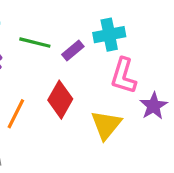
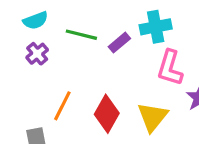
red diamond: (60, 100) -> (107, 114), moved

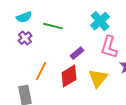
cyan cross: (156, 27) -> (100, 21), turned -30
purple rectangle: (119, 43) -> (77, 53), moved
red diamond: (107, 114) -> (69, 76), turned 30

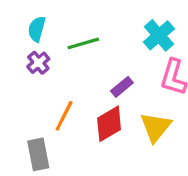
cyan semicircle: (24, 17) -> (37, 29), turned 126
green line: (53, 26) -> (83, 43), turned -30

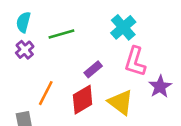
yellow triangle: (156, 127) -> (121, 102), turned -32

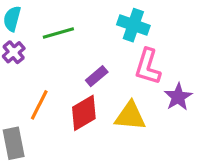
cyan cross: (123, 27) -> (133, 25), turned -30
yellow triangle: (121, 102) -> (130, 116), turned -32

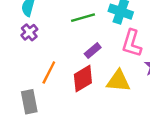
green line: (58, 33) -> (83, 18), moved

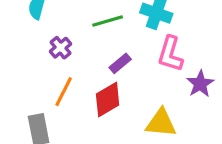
purple cross: (29, 32) -> (61, 48), moved
yellow triangle: (118, 81) -> (161, 123), moved

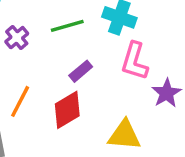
purple cross: (61, 48) -> (17, 38), moved

